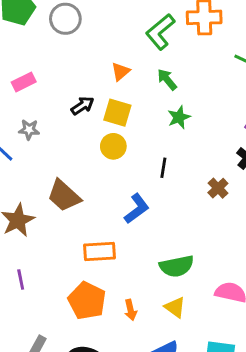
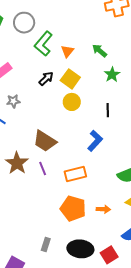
green L-shape: (160, 32) -> (43, 44), moved
yellow square: (117, 113) -> (70, 79), turned 30
purple line: (21, 280) -> (43, 168), moved
orange arrow: (131, 310) -> (103, 209), turned -64

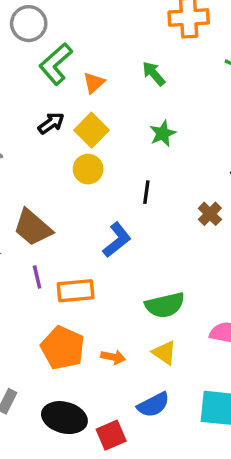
green arrow: (99, 51) -> (154, 74), moved
purple line: (43, 168) -> (37, 277), moved

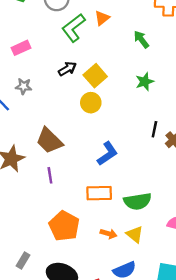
orange triangle: (94, 83) -> (102, 18), moved
black line: (146, 192) -> (154, 129), moved
orange rectangle: (76, 291) -> (99, 193), moved
orange arrow: (113, 357) -> (109, 234), moved

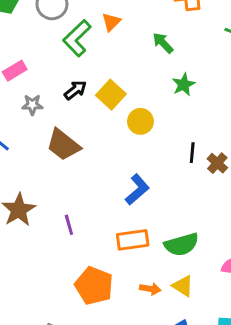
green star: (145, 82) -> (184, 84), moved
gray star: (24, 86) -> (32, 105), moved
yellow circle: (91, 103) -> (140, 121), moved
brown trapezoid: (49, 141) -> (63, 145), moved

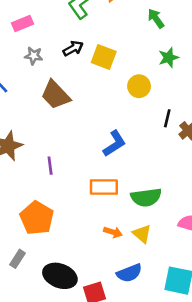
yellow square: (111, 95) -> (104, 57), turned -30
yellow circle: (140, 121) -> (139, 86), moved
orange pentagon: (94, 286) -> (37, 218), moved

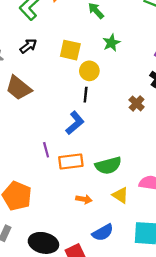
yellow square: (104, 57) -> (70, 50), moved
black line: (167, 118) -> (86, 95), moved
purple line: (50, 166) -> (46, 150), moved
yellow triangle: (142, 234) -> (120, 195), moved

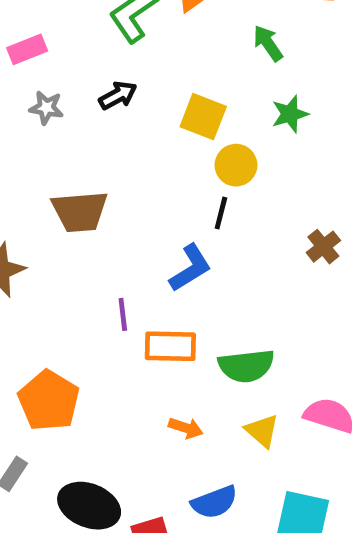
brown trapezoid: (19, 88) -> (80, 211), moved, turned -52

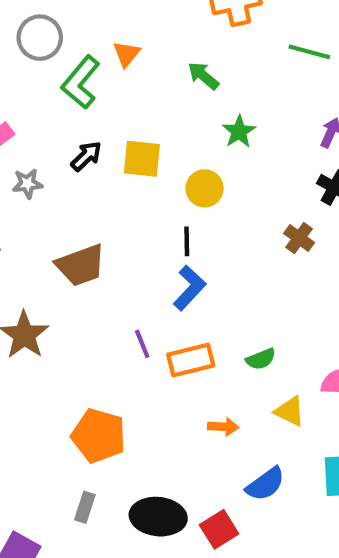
yellow square: (203, 117) -> (142, 159), moved
black line: (221, 213) -> (187, 241), moved
green semicircle: (246, 366) -> (261, 359), size x0.6

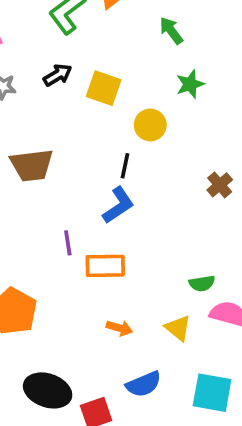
green semicircle: (261, 359) -> (202, 283), moved

